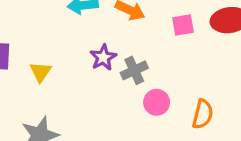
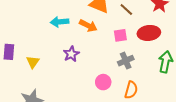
gray cross: (134, 70) -> (126, 61), moved

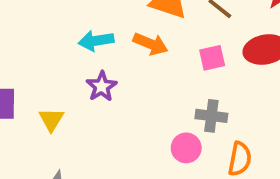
purple star: (71, 54) -> (101, 86), moved
gray cross: (126, 61) -> (211, 116), moved, turned 35

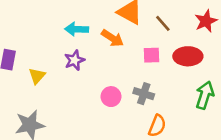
pink circle: (186, 148) -> (111, 97), moved

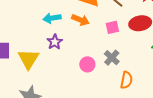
yellow triangle: (37, 76) -> (28, 59), size x1.6
gray cross: (144, 94) -> (112, 58), turned 35

